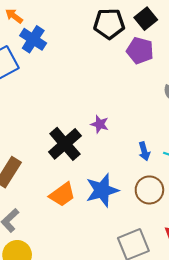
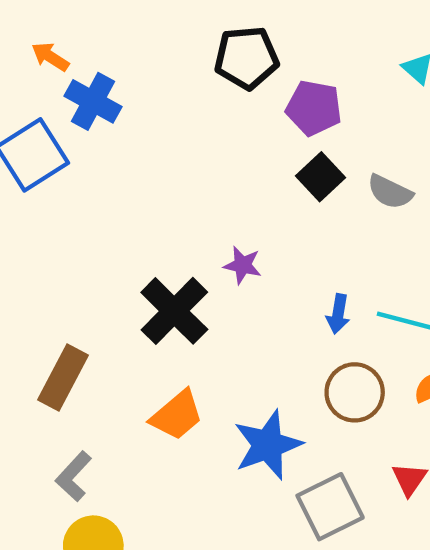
black square: (146, 19) -> (321, 177), moved
blue arrow: (144, 151) -> (338, 314), turned 30
blue star: (102, 190) -> (268, 445), moved

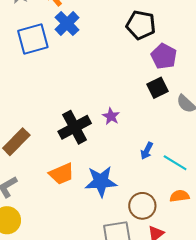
brown circle: (355, 392) -> (142, 206), moved
blue star: (268, 445) -> (101, 182), moved

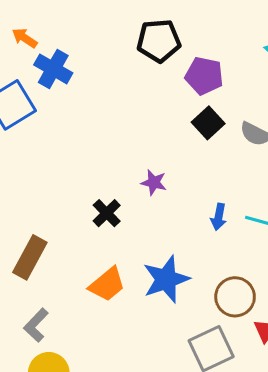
black cross: (75, 127) -> (107, 213), size x0.6

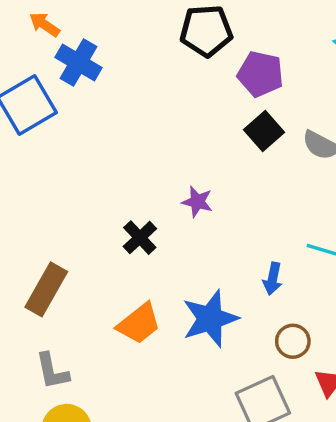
blue arrow: (219, 217) -> (273, 279), moved
brown circle: (235, 297) -> (293, 341), size x0.7
gray L-shape: (36, 325) -> (52, 371), turned -56

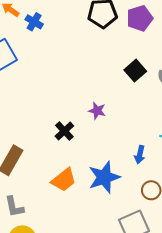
blue cross: (78, 63) -> (34, 22), moved, size x0.7
purple pentagon: (260, 74) -> (140, 18), moved, turned -30

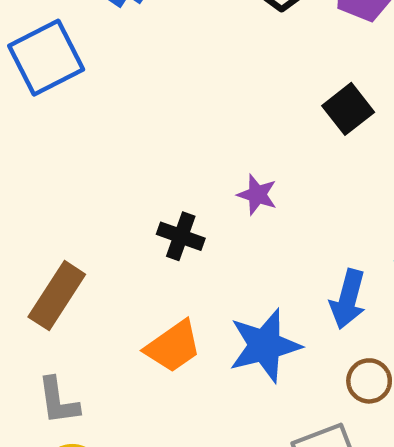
black cross: (64, 131) -> (181, 236), turned -30
blue arrow: (140, 155) -> (348, 299), size x1.4

